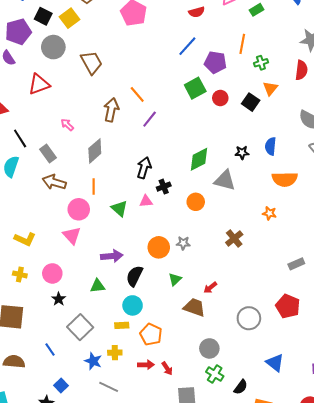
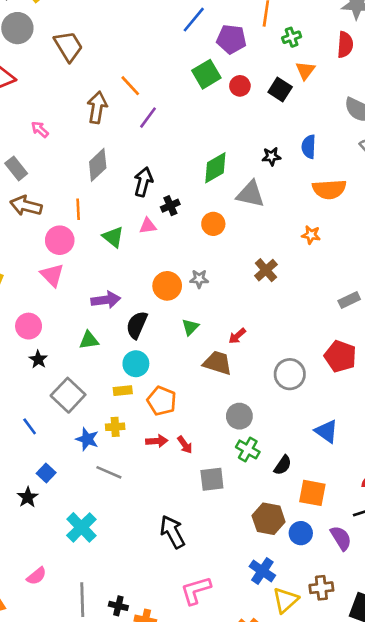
gray diamond: (95, 151) -> (98, 165), moved

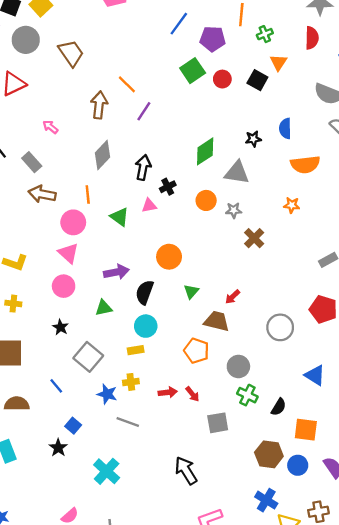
gray star: (199, 279) -> (234, 210), moved
pink circle: (29, 326) -> (64, 286), moved
orange pentagon: (162, 401) -> (196, 351), moved

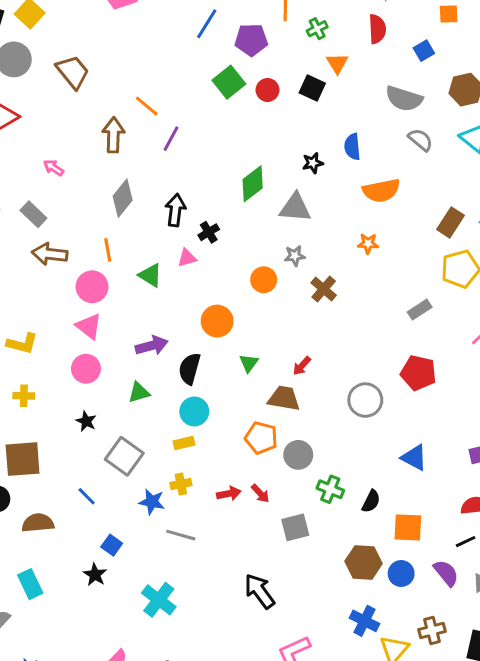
orange circle: (206, 200) -> (264, 280), moved
gray circle: (238, 366) -> (298, 455), moved

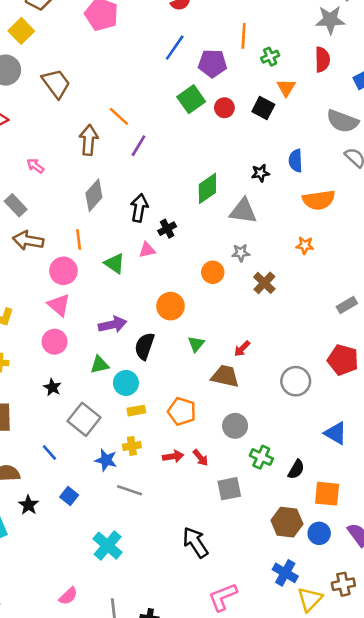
cyan circle: (194, 411) -> (126, 383), moved
orange pentagon: (261, 438) -> (182, 411), moved
black star: (95, 575) -> (28, 505), moved

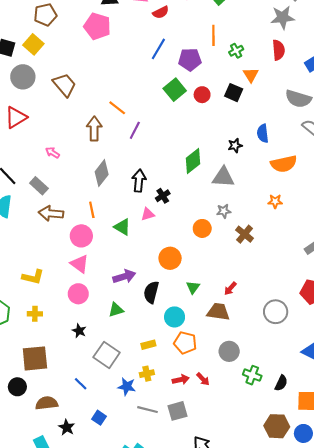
cyan circle: (126, 383) -> (175, 317), moved
gray square: (229, 489) -> (178, 411), moved

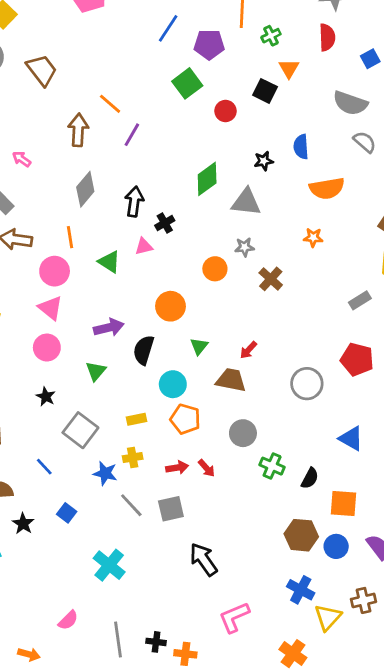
red circle: (202, 95) -> (225, 111), moved
green triangle: (116, 310) -> (96, 371), turned -35
gray line: (148, 410) -> (131, 505), turned 30

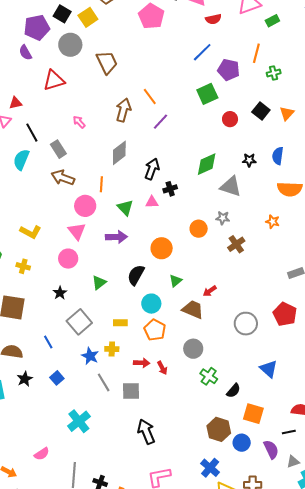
orange triangle: (289, 68) -> (287, 113), moved
purple arrow: (109, 328) -> (116, 237), moved

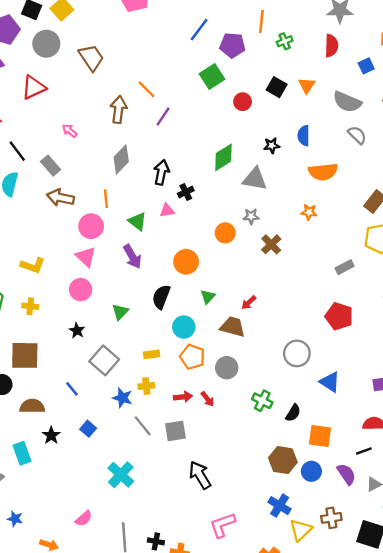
purple arrow: (116, 237) -> (132, 257), turned 70
gray circle: (246, 324) -> (297, 353), moved
gray circle: (193, 349) -> (227, 368), moved

